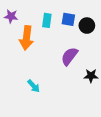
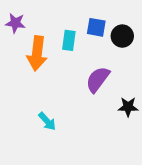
cyan rectangle: (47, 20) -> (69, 40), moved

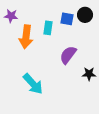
black circle: (122, 36) -> (85, 15), moved
cyan arrow: (47, 121) -> (33, 84), size x1.6

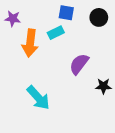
blue square: (67, 19) -> (66, 13), moved
cyan rectangle: (48, 28) -> (56, 33), turned 56

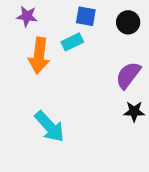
purple star: (13, 19) -> (27, 16), moved
purple semicircle: (79, 64) -> (128, 75), moved

